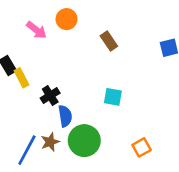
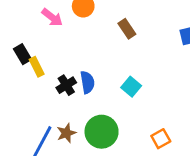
cyan square: (113, 97) -> (131, 87), turned 30
blue semicircle: (65, 116) -> (87, 82), moved

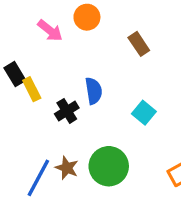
blue semicircle: (87, 82) -> (94, 91), moved
brown star: (66, 133) -> (67, 168), turned -30

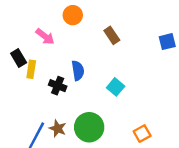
pink arrow: (50, 31) -> (45, 37), moved
yellow rectangle: (32, 89) -> (31, 69), turned 36
black cross: (67, 111) -> (58, 86), turned -36

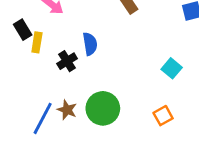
black cross: (58, 86) -> (67, 61), turned 36
cyan square: (116, 87) -> (172, 68), moved

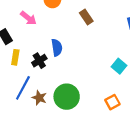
yellow rectangle: (37, 42) -> (15, 57), moved
blue line: (43, 118) -> (23, 88), moved

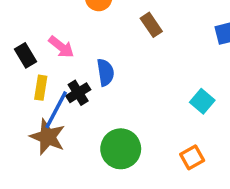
pink arrow: (28, 18) -> (61, 47), moved
blue line: (23, 88) -> (56, 110), moved
brown star: (39, 98) -> (48, 137), moved, size x1.5

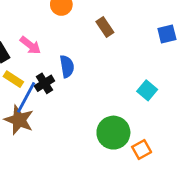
yellow rectangle: (41, 88) -> (13, 79), turned -66
green circle: (121, 149) -> (113, 133), moved
orange square: (192, 157) -> (142, 149), moved

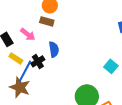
brown rectangle: (105, 27) -> (47, 21), moved, turned -40

